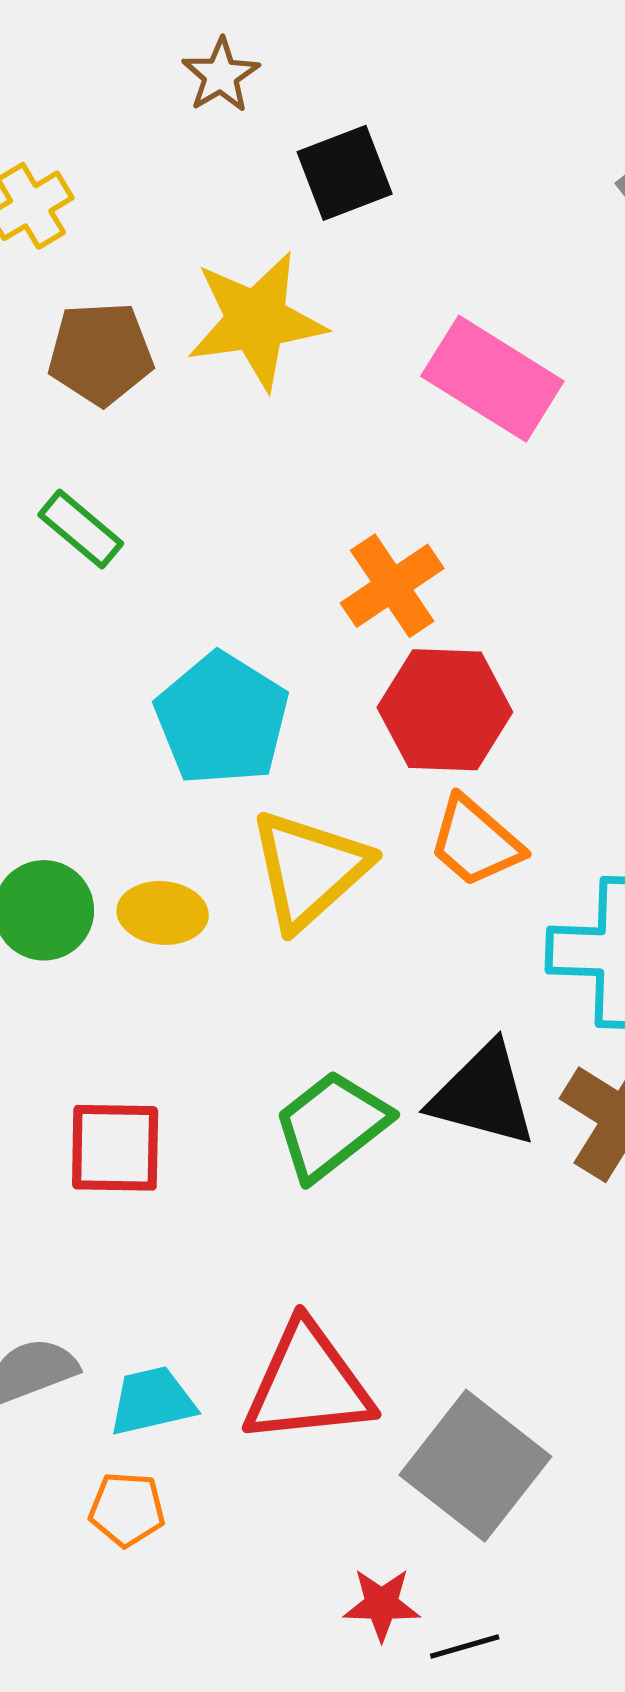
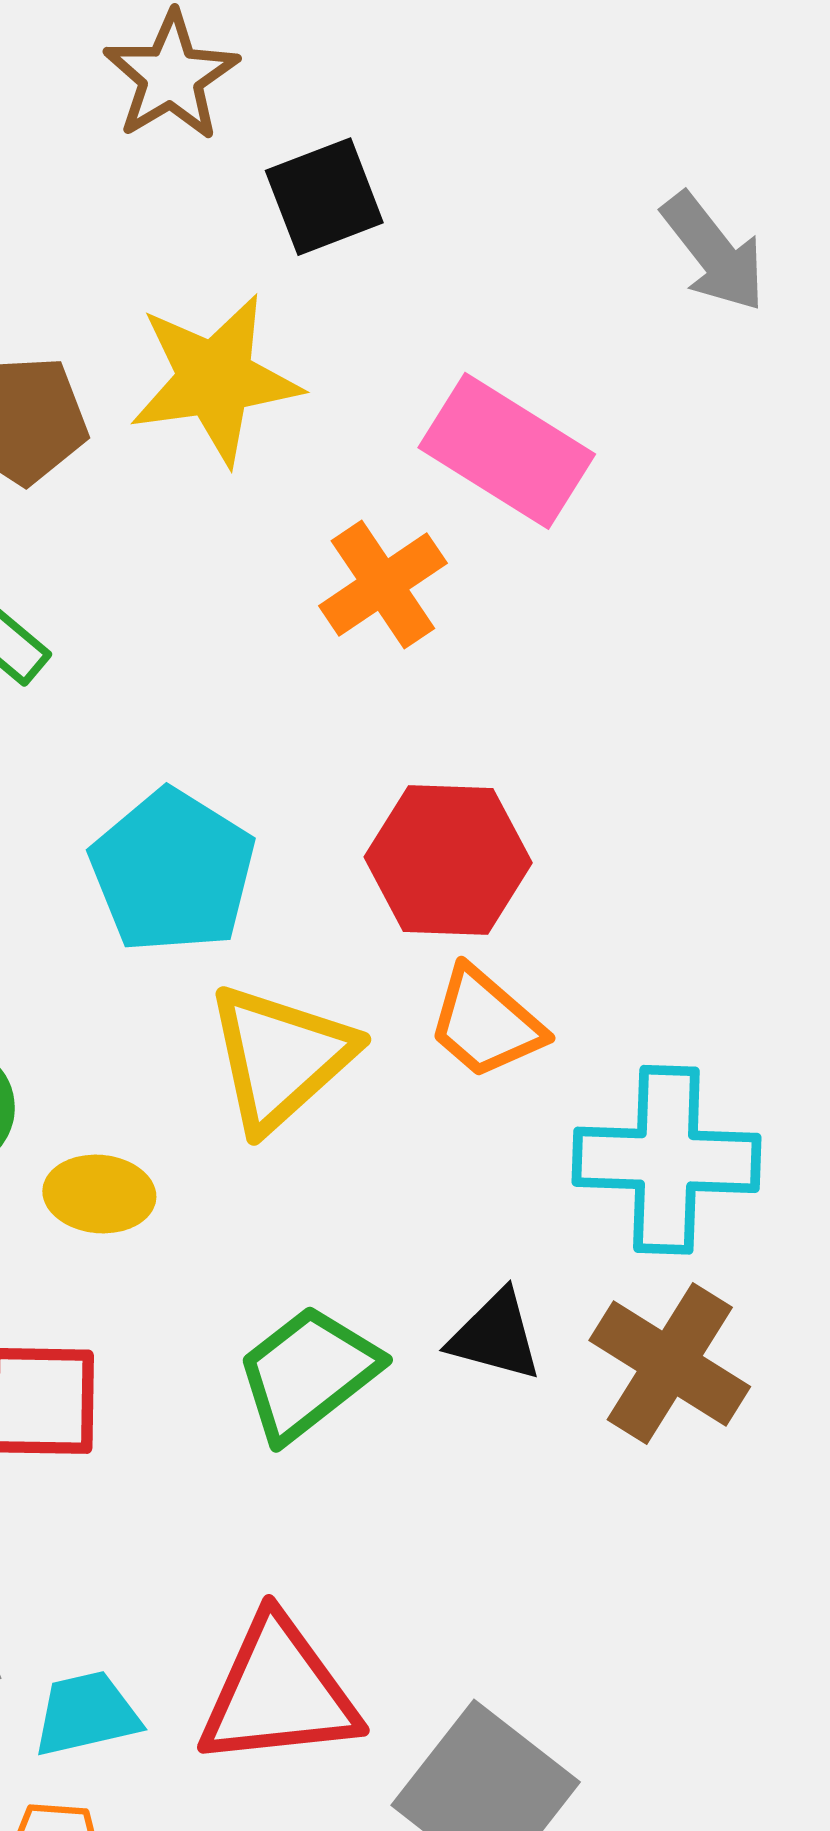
brown star: (221, 75) -> (171, 76), size x1.4
orange cross: (392, 586) -> (383, 585), moved
yellow ellipse: (163, 913) -> (99, 1194), moved
black triangle: (483, 1095) -> (495, 1336), size x0.7

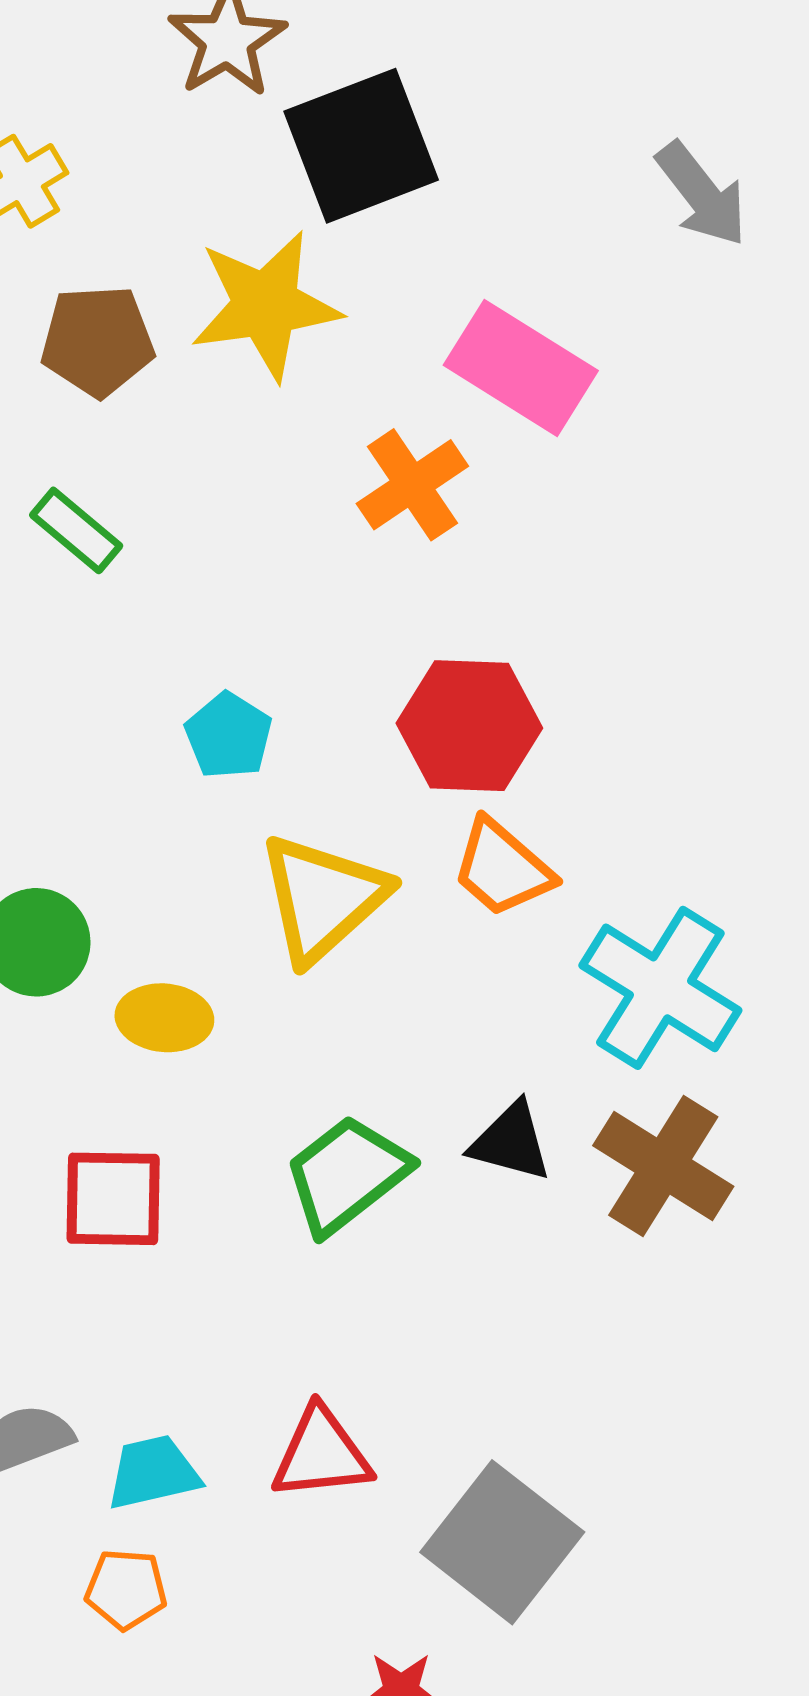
black square: (324, 197) -> (361, 146), size x1.5
cyan pentagon: (173, 871) -> (229, 736), size x0.6
cyan cross: (666, 1160) -> (660, 988), turned 30
red triangle: (279, 1693) -> (321, 1454), size x0.7

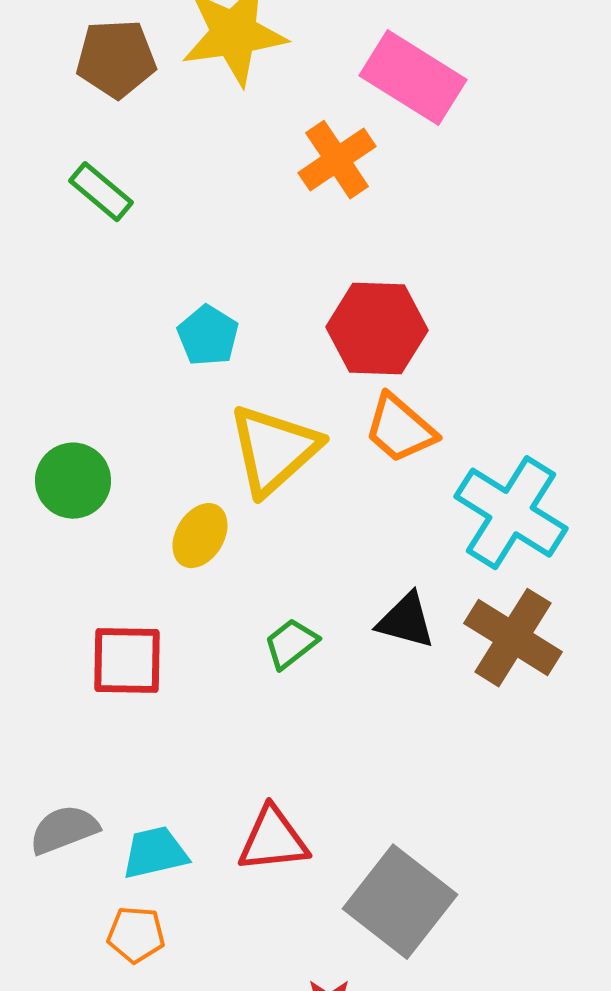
yellow ellipse: (164, 1018) -> (200, 536), moved, turned -64
green trapezoid: (347, 1175) -> (291, 644), size x0.6

